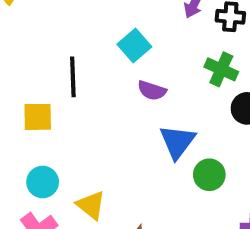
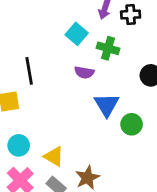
cyan square: (134, 45) -> (77, 34), moved
green cross: (221, 69) -> (108, 48), moved

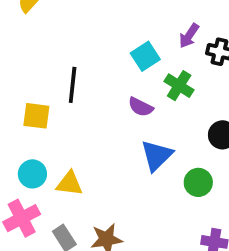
green circle: (132, 124) -> (198, 182), moved
yellow triangle: (54, 156) -> (69, 184), moved, turned -40

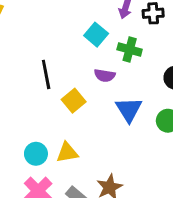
yellow square: (36, 116) -> (74, 101), moved, turned -30

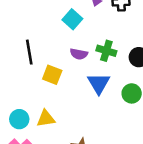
green cross: (130, 49) -> (106, 51), moved
yellow square: (74, 101) -> (52, 75), turned -30

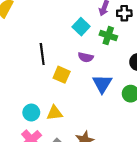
green cross: (106, 51) -> (108, 36), moved

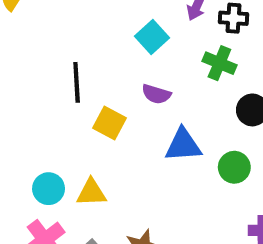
green cross: (108, 36) -> (219, 63), moved
blue triangle: (102, 84) -> (183, 145), turned 50

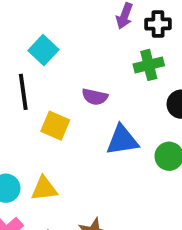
cyan square: (152, 37) -> (43, 50), moved
green cross: (219, 63) -> (149, 65), turned -32

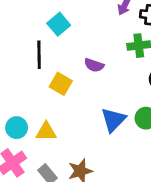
blue triangle: (122, 140) -> (113, 120), moved, turned -44

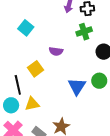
black line: (39, 55) -> (18, 85), moved
yellow square: (61, 84) -> (35, 69), turned 35

